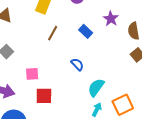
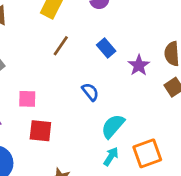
purple star: (111, 19) -> (139, 65), moved

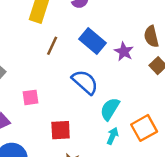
blue rectangle: (106, 48) -> (93, 41), size x1.5
blue semicircle: (90, 92) -> (85, 82), size x1.6
red square: (40, 131) -> (61, 130), moved

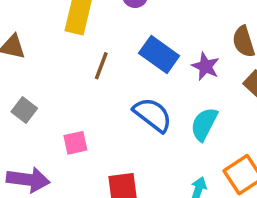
cyan semicircle: (110, 109) -> (204, 124), moved

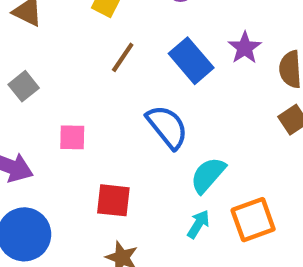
purple star: (206, 66) -> (245, 48), moved
cyan semicircle: (204, 124) -> (208, 175), moved

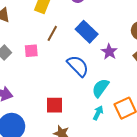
purple star: (245, 48) -> (109, 52), moved
pink square: (72, 137) -> (31, 51), moved

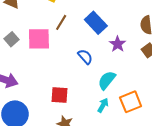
pink square: (31, 51) -> (39, 39), size x1.6
blue semicircle: (78, 66) -> (85, 57), size x0.7

